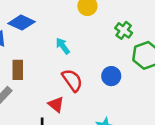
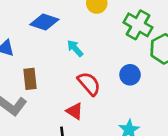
blue diamond: (21, 23) -> (44, 22), moved
green cross: (124, 30) -> (138, 25), size x1.5

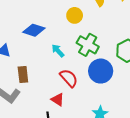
green cross: (138, 25) -> (88, 45), moved
blue circle: (130, 75) -> (101, 71), size x1.5

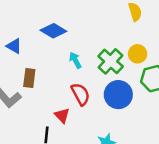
yellow circle: (75, 15) -> (138, 54), moved

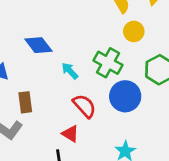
blue diamond: (53, 31) -> (38, 45), turned 35
yellow circle: (138, 54) -> (134, 31), moved

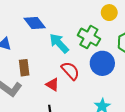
cyan arrow: (70, 71) -> (59, 43), size x1.5
red triangle: (70, 134) -> (53, 85), moved

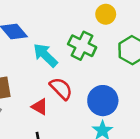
blue circle: (102, 63) -> (103, 101), moved

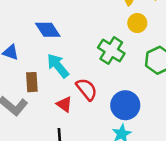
cyan arrow: (45, 55) -> (58, 66), moved

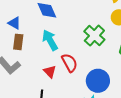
brown rectangle: (32, 82) -> (18, 42), moved

